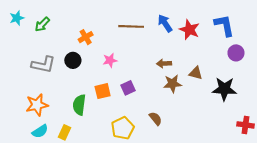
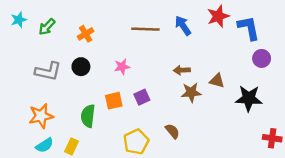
red star: (189, 30) -> (218, 16), moved, turned 30
orange cross: (86, 37) -> (86, 34), moved

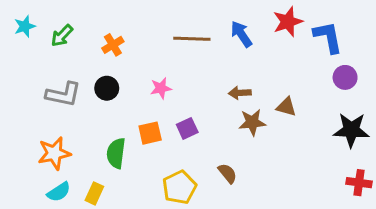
black star: (249, 98) -> (351, 130), moved

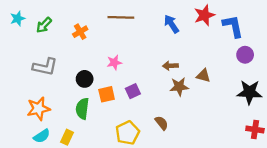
brown line: (192, 39) -> (121, 17), moved
black circle: (107, 88) -> (85, 79), moved

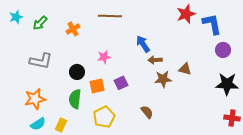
blue arrow: (171, 24) -> (143, 44), moved
yellow pentagon: (127, 133) -> (104, 117), moved

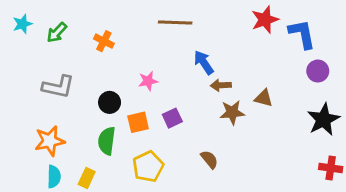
brown line: (110, 16) -> (175, 23), moved
orange cross: (73, 29) -> (104, 41), turned -32
black star: (227, 84) -> (323, 120), turned -30
cyan semicircle: (38, 124) -> (54, 177), turned -56

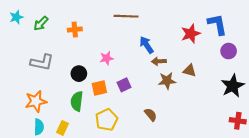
red star: (265, 20) -> (191, 34), moved
orange cross: (104, 41) -> (75, 30), turned -32

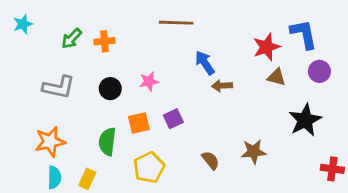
green arrow: (41, 23) -> (72, 38), moved
brown triangle: (190, 71) -> (276, 77), moved
black circle: (79, 74) -> (110, 89), moved
brown star: (167, 81) -> (254, 152), moved
black star: (233, 86) -> (305, 120), moved

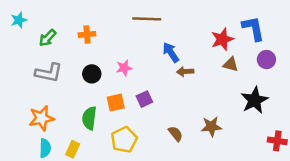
green arrow: (72, 38) -> (47, 38), moved

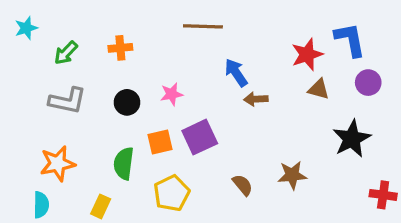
purple square: (144, 99) -> (200, 137), size x1.5
cyan semicircle: (45, 148) -> (41, 205), moved

